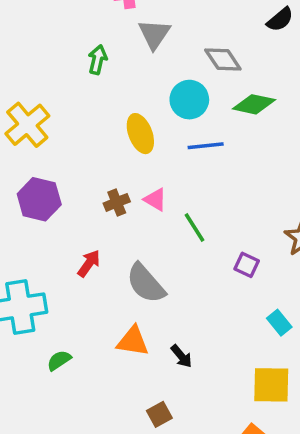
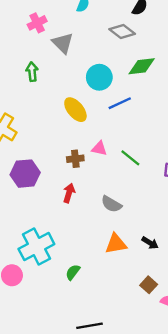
gray diamond: (223, 59) -> (122, 32), moved
brown cross: (117, 202) -> (75, 159), turned 35
red arrow: (89, 263) -> (69, 193), moved
gray semicircle: (146, 283) -> (111, 204), size x0.7

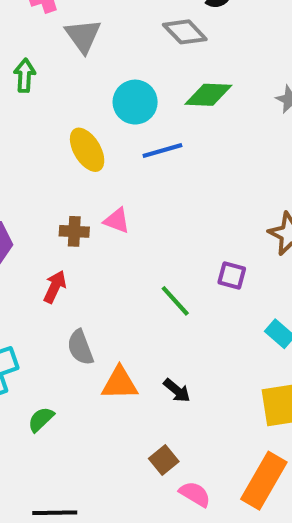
green line: (130, 158) -> (175, 301), moved
gray semicircle: (111, 204) -> (80, 347), moved, turned 30

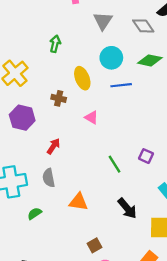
gray triangle: (83, 36) -> (103, 21), moved
green arrow: (25, 75) -> (55, 44), moved
brown cross: (74, 231) -> (59, 98), moved
gray semicircle: (80, 347) -> (49, 178), moved
black arrow: (177, 391) -> (127, 208), moved, size x1.5

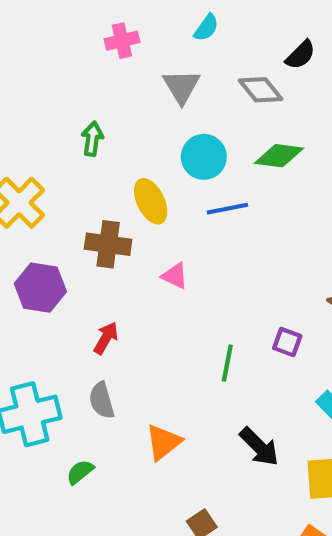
brown cross: (59, 98) -> (108, 244), size x1.5
green line: (114, 164) -> (227, 363), turned 48
orange triangle: (78, 202) -> (163, 442), turned -42

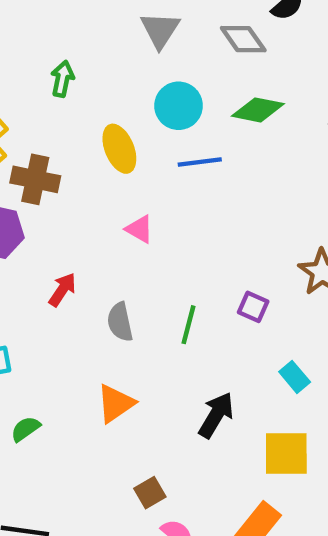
brown cross: (108, 244) -> (35, 179), moved
gray semicircle: (102, 400) -> (120, 322), moved
black arrow: (259, 447) -> (216, 415), turned -108

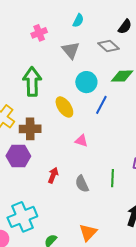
green arrow: (62, 79) -> (32, 82), size x1.8
blue line: (200, 162) -> (101, 105), turned -42
orange triangle: (116, 403) -> (88, 232), moved

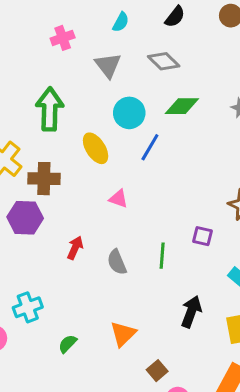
black semicircle: (125, 27) -> (175, 17), moved
cyan cross: (22, 217) -> (28, 307), size x0.7

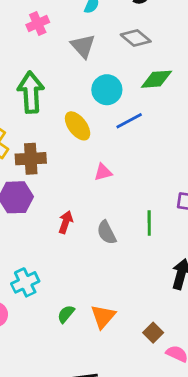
blue line: (150, 147) -> (129, 121), turned 36
pink triangle: (118, 199) -> (103, 172), turned -30
orange triangle: (123, 334) -> (103, 316), moved

